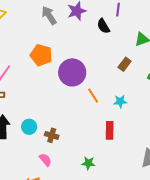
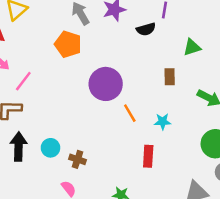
black semicircle: (103, 26) -> (146, 29), turned -77
orange pentagon: (41, 55) -> (68, 44), moved
brown rectangle: (125, 64) -> (170, 77), turned -40

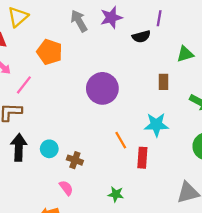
orange pentagon: (68, 44) -> (50, 52), moved
orange line: (130, 113) -> (121, 140), moved
cyan star: (163, 122) -> (156, 125), size x1.5

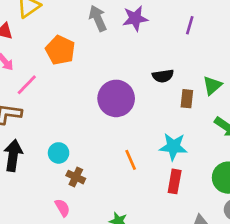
black semicircle: (141, 36) -> (163, 76), moved
green triangle: (185, 54) -> (212, 85), moved, turned -30
cyan circle: (49, 149) -> (59, 153), moved
red rectangle: (142, 158) -> (175, 181), moved

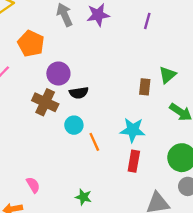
black semicircle: (163, 76) -> (79, 93), moved
purple circle: (116, 98) -> (58, 74), moved, size x0.7
cyan circle: (59, 153) -> (74, 125), moved
brown cross: (76, 177) -> (45, 102), moved, size x1.5

